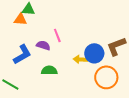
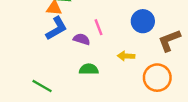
blue circle: (94, 53) -> (143, 21), moved
blue L-shape: (22, 54) -> (56, 28), moved

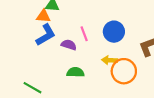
blue circle: (143, 21) -> (114, 32), moved
orange circle: (157, 78) -> (124, 71), moved

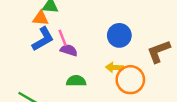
pink line: (84, 34) -> (63, 38), moved

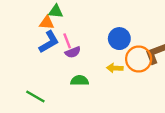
purple semicircle: (69, 50) -> (73, 52), turned 140
orange circle: (130, 80) -> (139, 59), moved

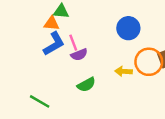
blue circle: (119, 39) -> (128, 28), moved
green semicircle: (80, 81) -> (86, 85), turned 150

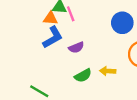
pink line: (73, 43) -> (71, 14), moved
yellow arrow: (124, 71) -> (108, 71), moved

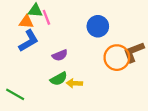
purple semicircle: (76, 47) -> (60, 55), moved
yellow arrow: (108, 71) -> (74, 83), moved

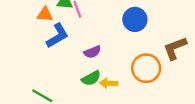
orange triangle: (26, 22) -> (45, 14), moved
orange circle: (117, 58) -> (146, 68), moved

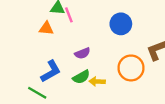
orange triangle: (45, 14) -> (46, 28), moved
blue L-shape: (57, 36) -> (51, 71), moved

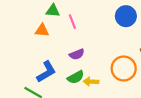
pink line: (69, 15) -> (72, 22), moved
blue circle: (121, 24) -> (126, 16), moved

